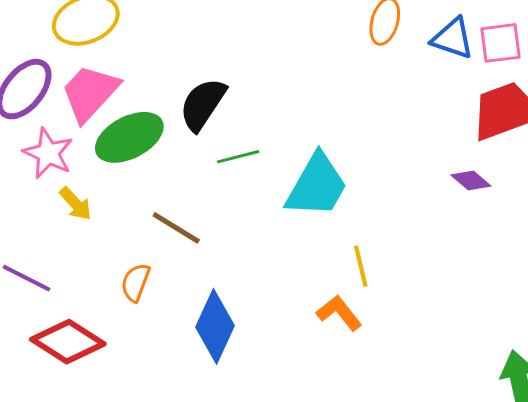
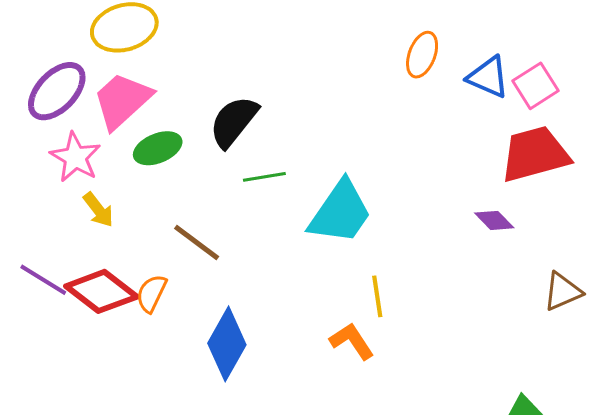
pink square: (501, 43) -> (536, 86), turned -30
green ellipse: (129, 137) -> (158, 148), size x0.7
red diamond: (68, 342) -> (101, 291), moved

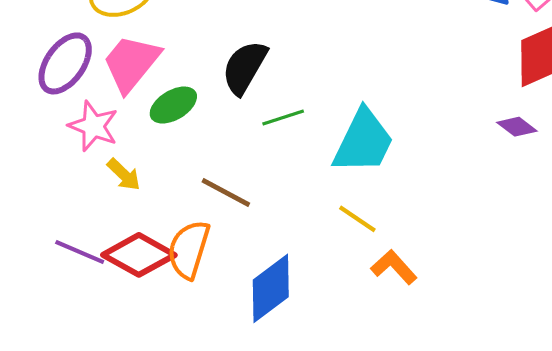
orange semicircle: (151, 293) -> (189, 249), size x1.5
yellow line: (377, 296) -> (357, 219), moved, turned -39
blue diamond: (227, 344) -> (271, 288), turned 32

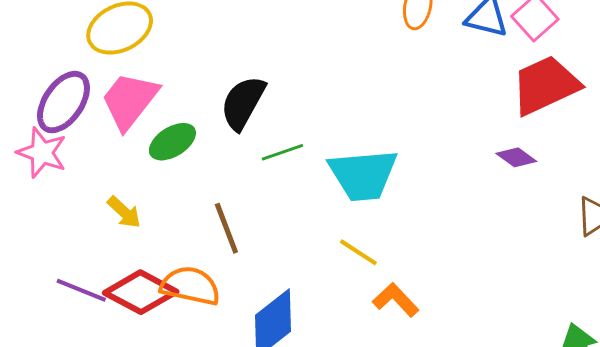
pink star: (93, 126) -> (42, 153), moved
cyan trapezoid: (363, 141) -> (363, 175), turned 60
brown line: (226, 192) -> (226, 228), turned 42
orange semicircle: (189, 249) -> (190, 286), turned 86

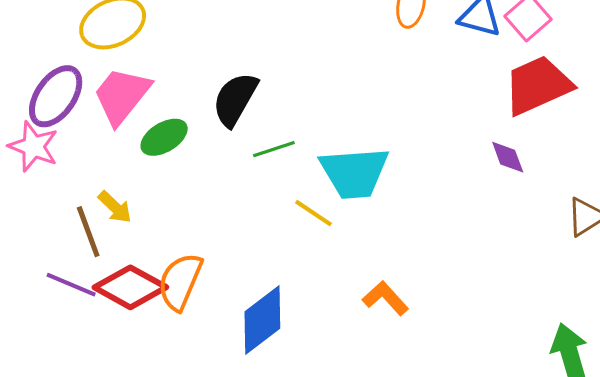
purple diamond: (516, 157) -> (508, 157), turned 33
brown line: (226, 228) -> (88, 232), moved
yellow line: (358, 252) -> (314, 213), moved
orange semicircle: (190, 286) -> (180, 282), turned -80

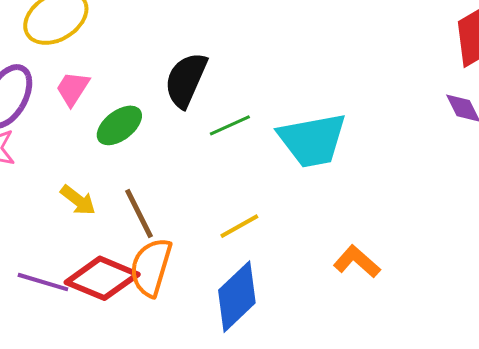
pink trapezoid: (122, 96) -> (73, 89), size x0.6
yellow line: (314, 213) -> (239, 226), moved, turned -57
brown line: (88, 232) -> (139, 213), moved

